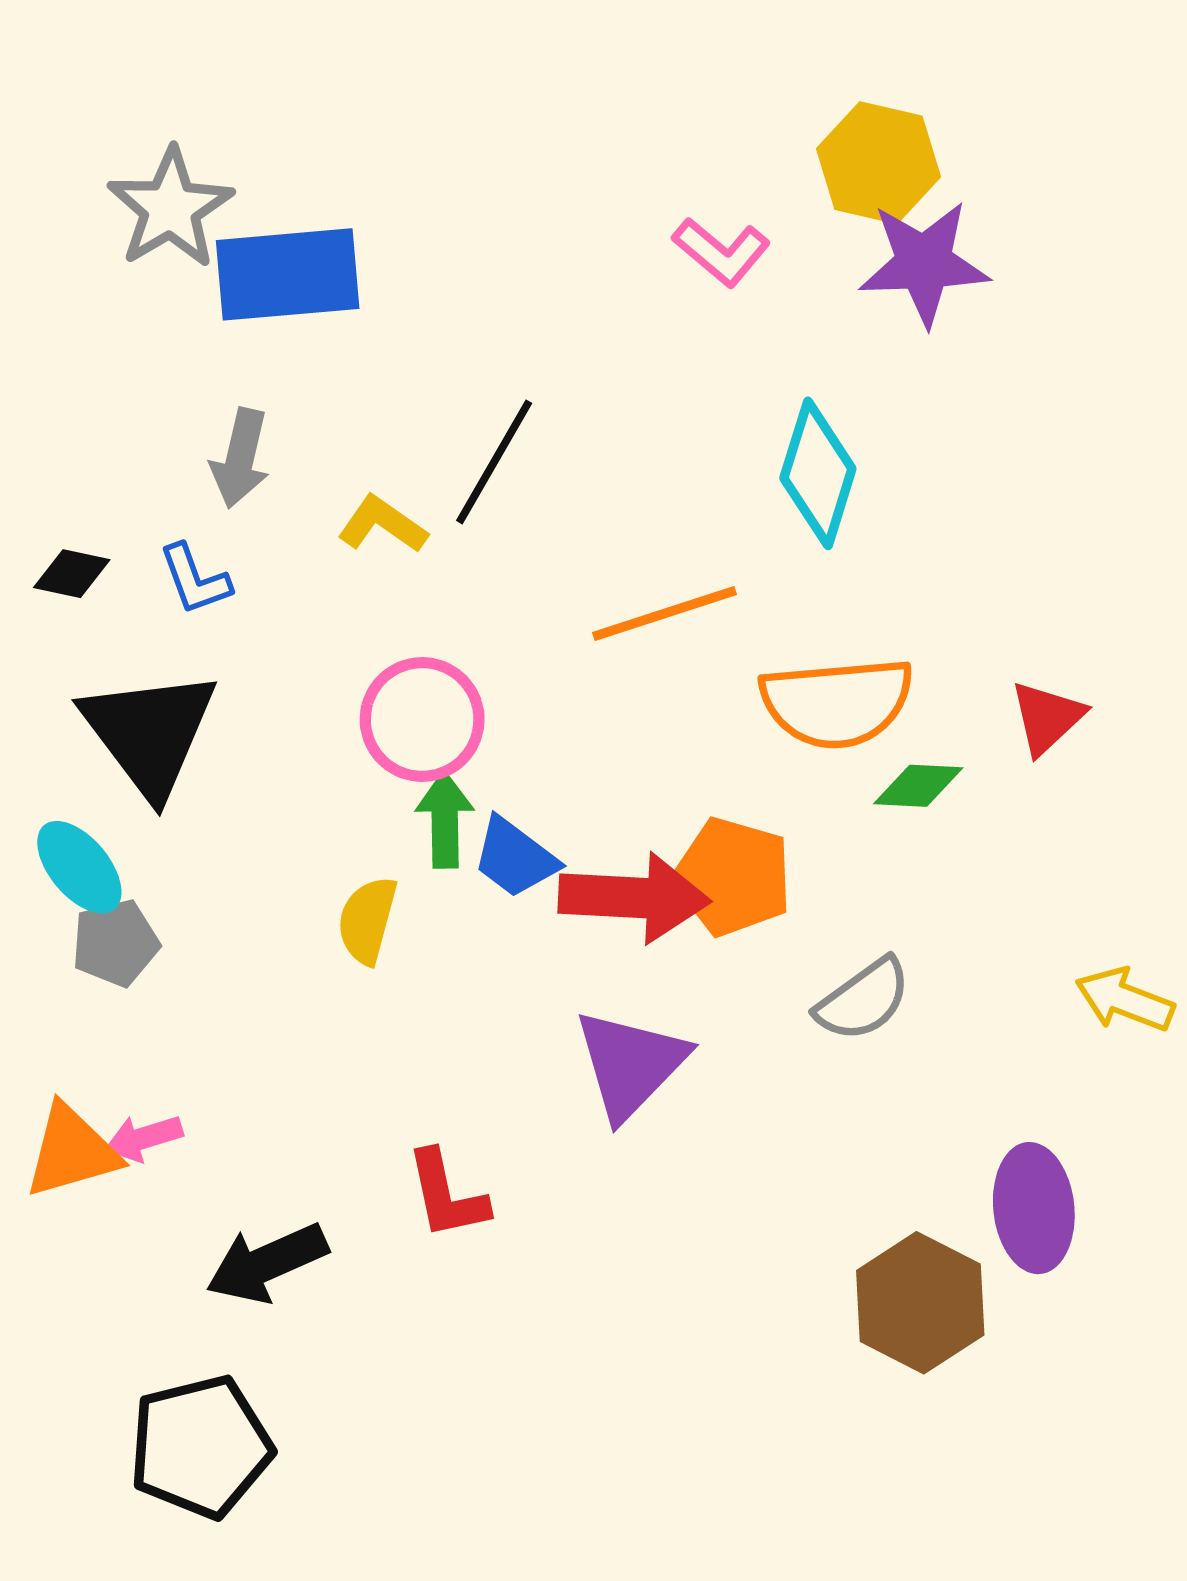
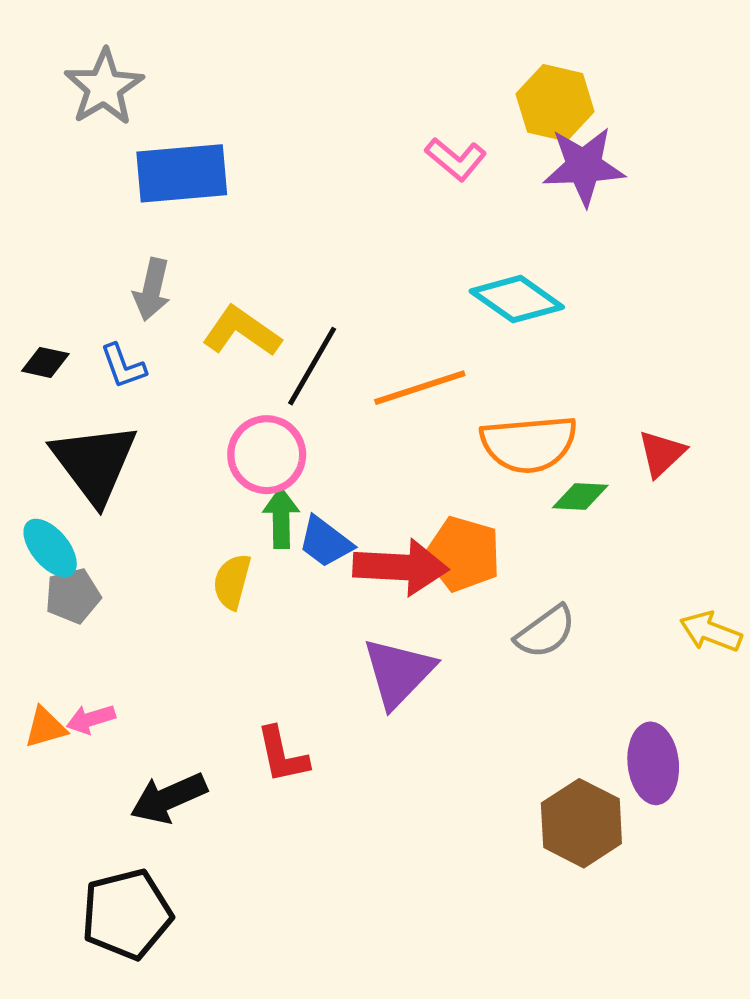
gray star: (170, 208) -> (104, 87), moved
black line: (494, 462) -> (312, 366), moved
cyan diamond: (818, 473) -> (517, 299), turned -72
yellow L-shape: (382, 524) -> (242, 331), size x1.4
orange triangle: (72, 1151) -> (45, 727), size x0.7

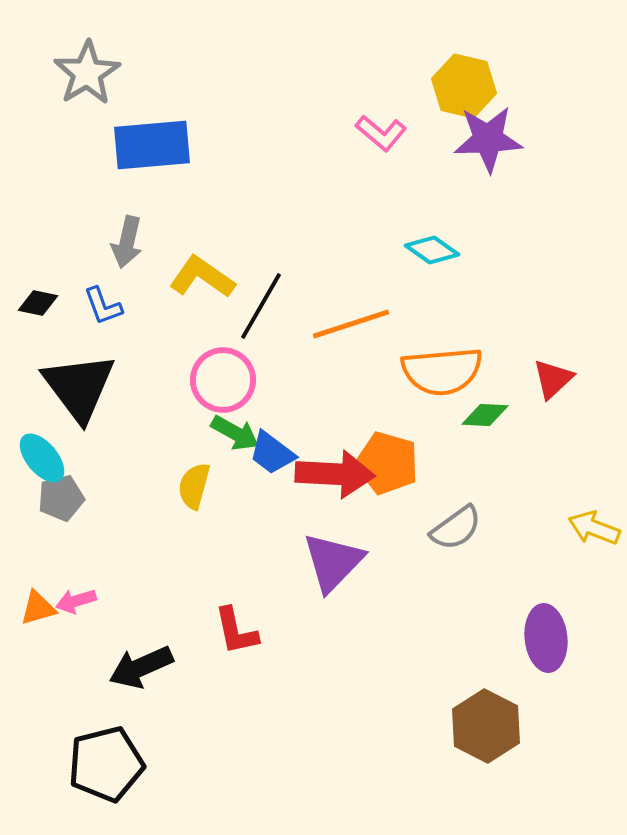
cyan diamond: (517, 299) -> (432, 250), size x0.7
green arrow: (281, 518) -> (235, 433), turned 120
brown hexagon: (581, 823) -> (486, 726), moved

